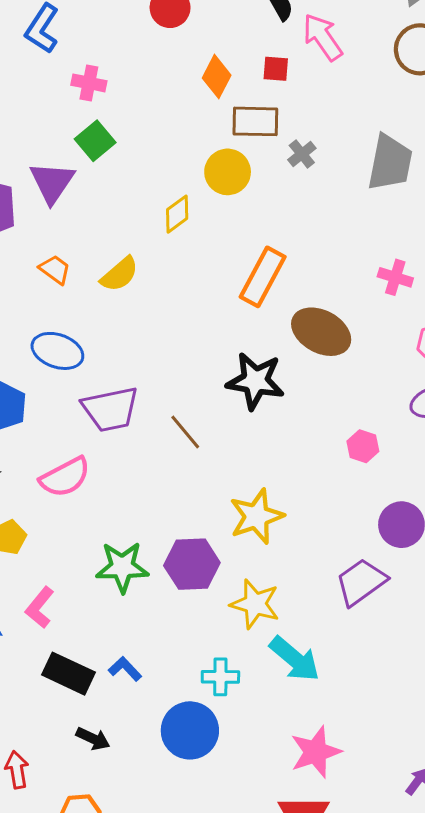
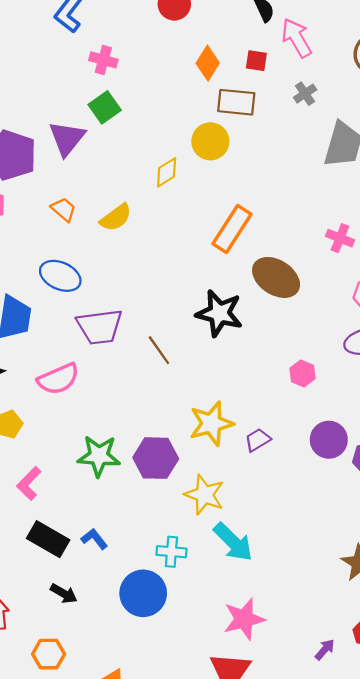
gray cross: (302, 154) -> (305, 94), moved
purple trapezoid: (361, 582) -> (258, 440), moved, size x0.6

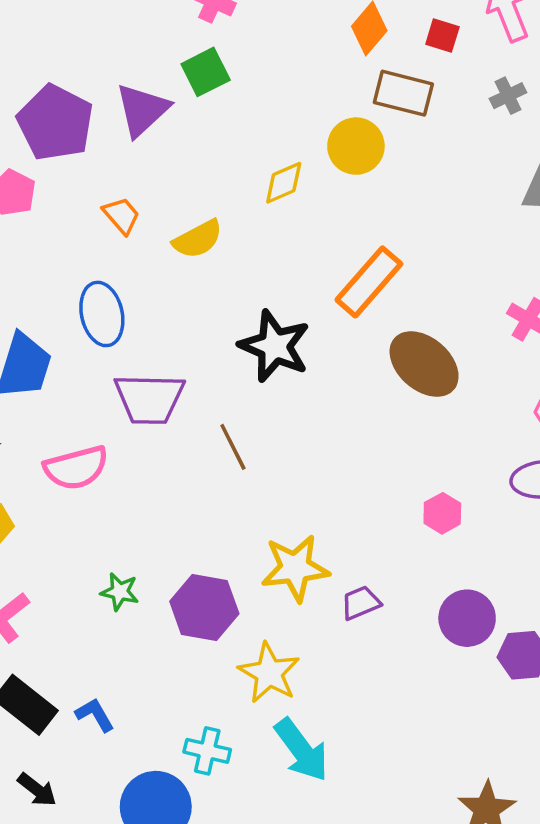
blue ellipse: (60, 276) -> (102, 314), turned 45
black star: (219, 313) -> (275, 346), moved
green star: (99, 456) -> (120, 592), size x0.6

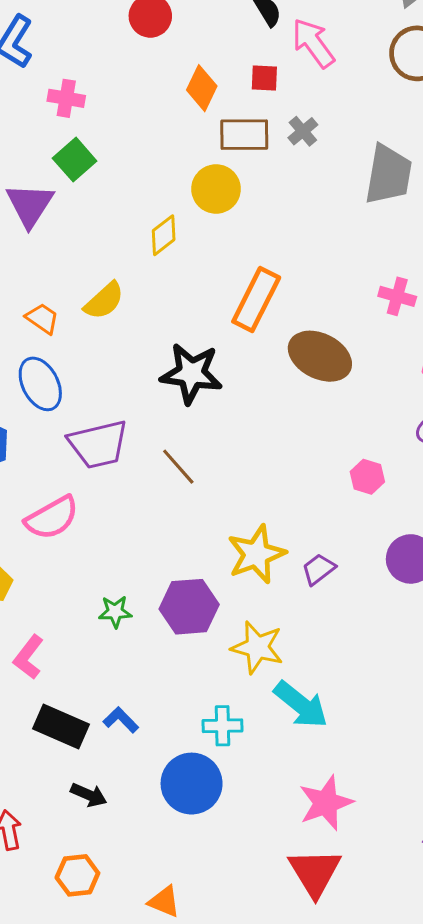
gray cross: (508, 96) -> (303, 131), moved
orange trapezoid: (122, 215) -> (42, 318), moved

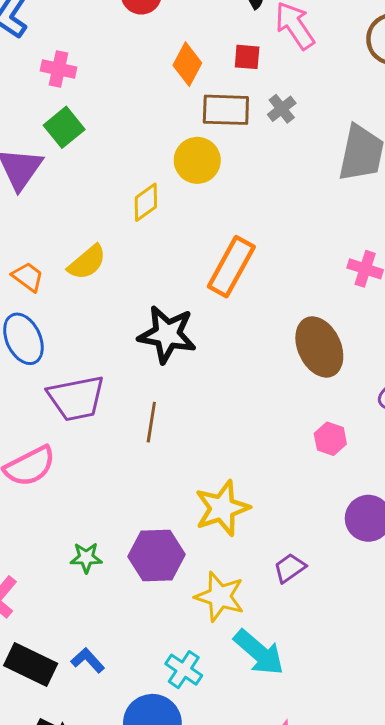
brown ellipse: (320, 356) -> (319, 347), moved, turned 36
brown line: (178, 467) -> (151, 422), turned 48
purple trapezoid: (319, 569) -> (290, 568), moved
cyan cross: (222, 726) -> (184, 670), turned 33

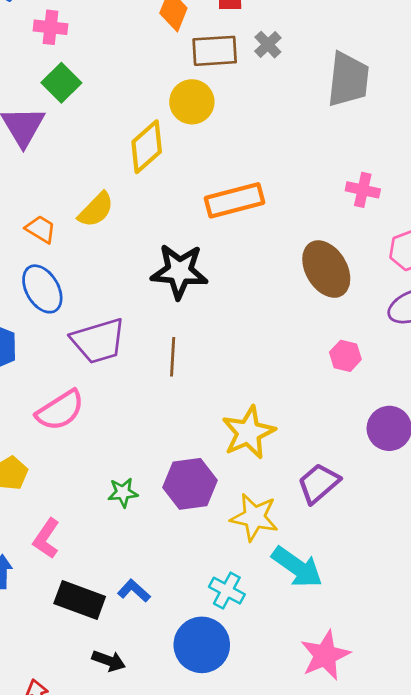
yellow diamond: (146, 202) -> (147, 147), size x1.4
orange rectangle: (231, 267) -> (234, 200), turned 52
purple trapezoid: (290, 568) -> (319, 483), size x1.4

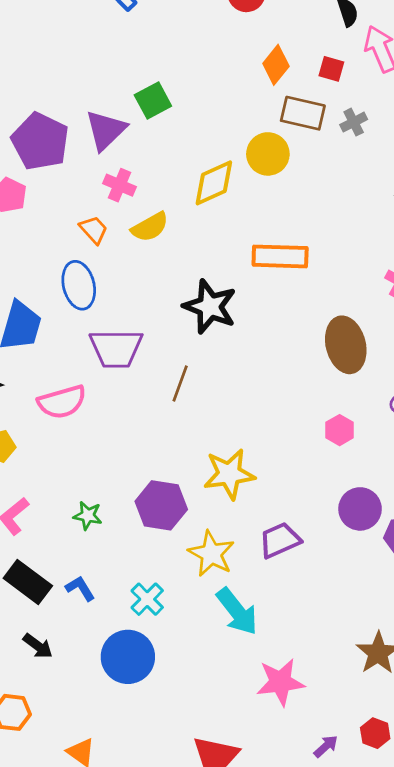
pink cross: (50, 27) -> (119, 185), moved
green star: (123, 493) -> (88, 516), moved
cyan cross: (227, 591) -> (147, 599), moved
pink star: (325, 655) -> (280, 682), moved

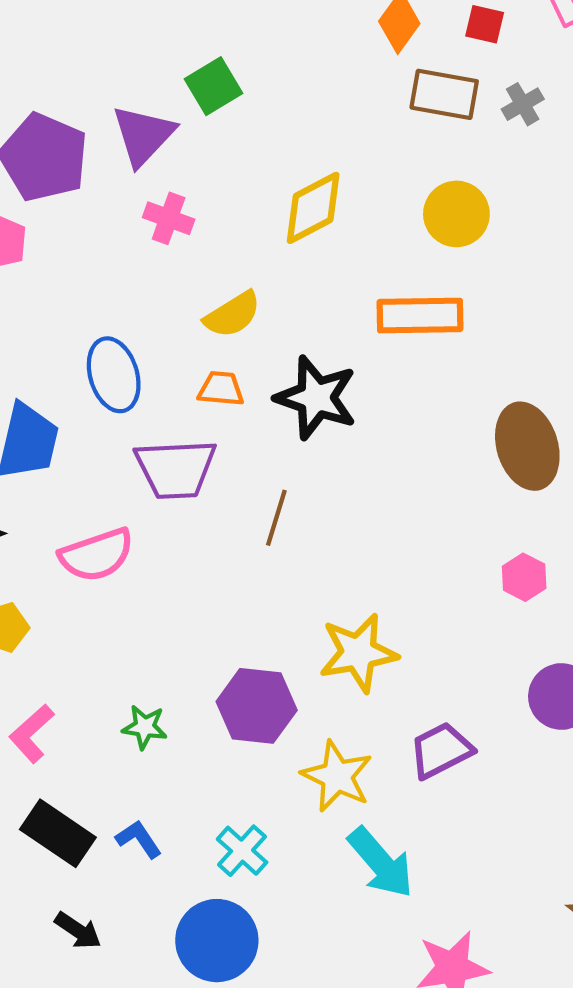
yellow circle: (268, 154) -> (456, 214), moved
yellow semicircle: (150, 227) -> (233, 315), moved
orange trapezoid: (94, 230) -> (221, 389), moved, turned -40

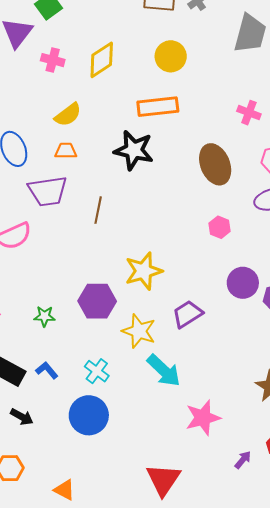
pink cross: (169, 218) -> (53, 60), moved
black star: (316, 398) -> (134, 150), moved

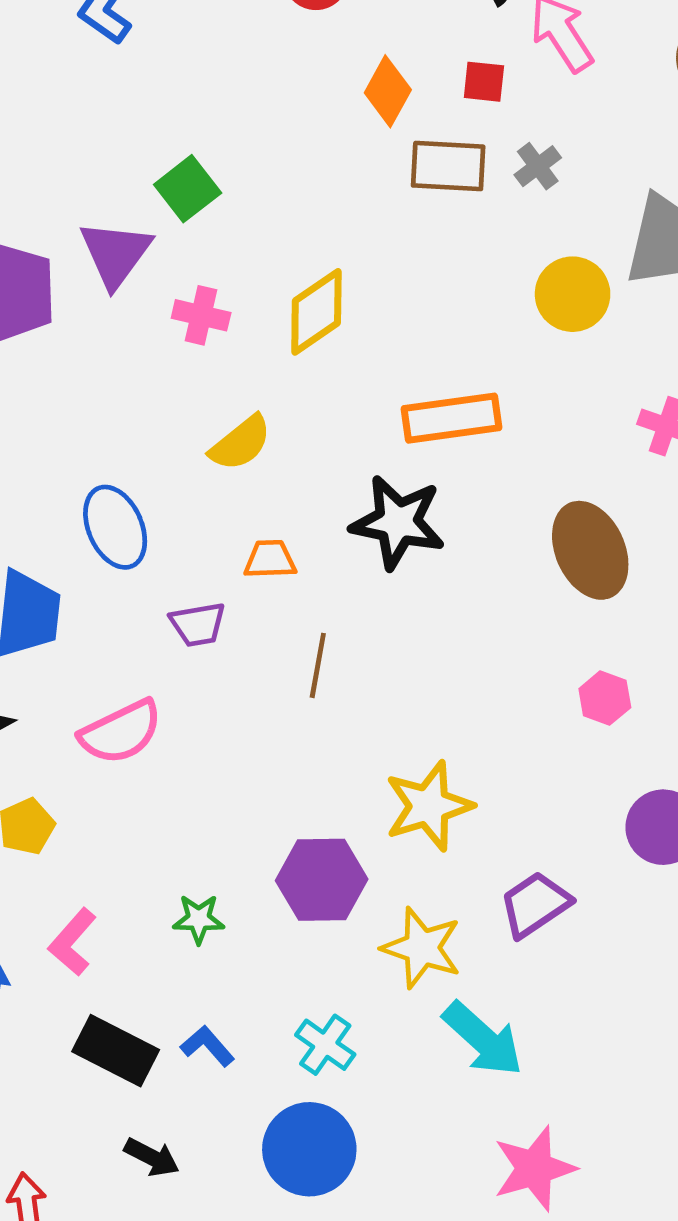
yellow circle: (171, 56) -> (573, 294), moved
orange trapezoid: (66, 151) -> (270, 559), moved
purple trapezoid: (48, 191) -> (198, 624), size x0.6
pink star: (203, 418) -> (534, 1169), moved

